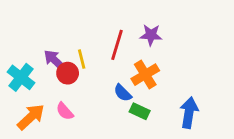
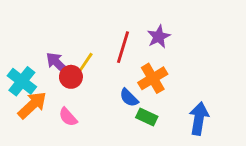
purple star: (151, 35) -> (159, 37), turned -30
yellow line: (82, 59) -> (86, 62), turned 48
orange arrow: (31, 117) -> (32, 105), moved

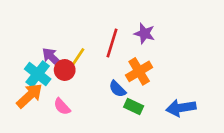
purple star: (159, 37) -> (144, 33), turned -30
cyan cross: (22, 81) -> (38, 74), moved
blue arrow: (199, 118) -> (181, 108), turned -108

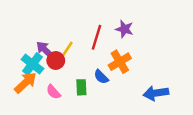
green rectangle: (134, 106) -> (81, 87), moved, turned 63

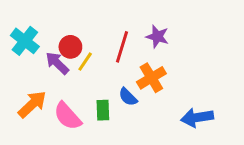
red circle: (56, 61) -> (70, 47), moved
cyan cross: (32, 64) -> (25, 41), moved
pink semicircle: (53, 92) -> (68, 116), size x1.5

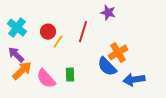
purple star: (157, 37) -> (108, 13), moved
purple arrow: (57, 63) -> (16, 55), moved
orange cross: (151, 78) -> (118, 53), moved
blue semicircle: (128, 97) -> (107, 67), moved, size x1.5

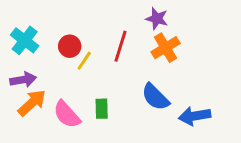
orange cross: (118, 53) -> (166, 48), moved
purple arrow: (16, 55) -> (23, 80), turned 126

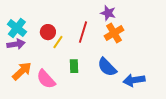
purple arrow: (23, 80) -> (16, 44), moved
green rectangle: (102, 109) -> (74, 66), moved

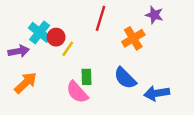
purple star: (108, 13) -> (154, 15), moved
cyan cross: (17, 28) -> (40, 32), moved
red line: (83, 32) -> (101, 18), moved
pink semicircle: (46, 79) -> (77, 92), moved

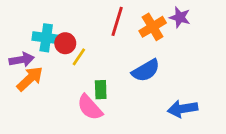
cyan cross: (40, 32) -> (46, 38), turned -30
orange cross: (133, 38) -> (153, 27), moved
blue semicircle: (125, 78) -> (146, 71), moved, turned -75
orange arrow: (26, 83) -> (30, 79), moved

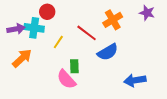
purple star: (180, 17) -> (147, 13), moved
red line: (117, 21) -> (87, 33), moved, turned -70
red circle: (65, 43) -> (47, 12), moved
purple arrow: (22, 60) -> (16, 29), moved

